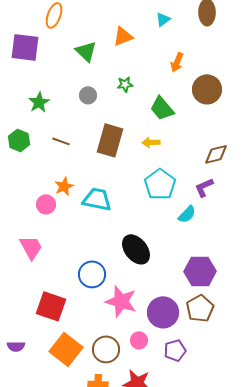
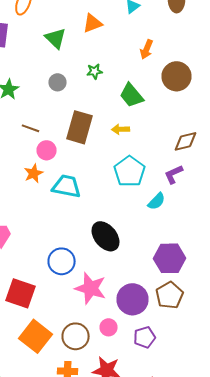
pink circle: (46, 204) -> (46, 150), moved

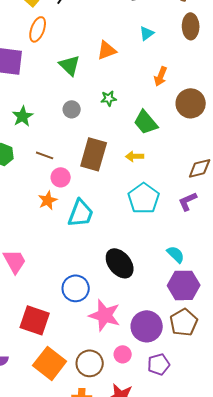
cyan trapezoid: (66, 186) -> (81, 213), turned 100
cyan semicircle: (156, 201) -> (176, 254), moved, turned -90

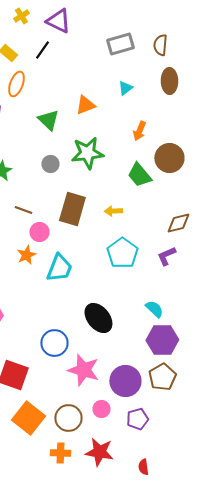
green star: (109, 98) -> (87, 153), size x2.0
green trapezoid: (146, 122) -> (139, 175), moved

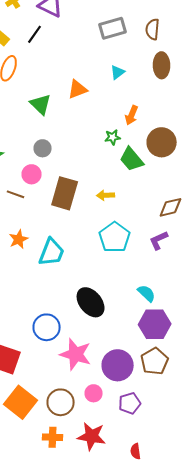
green star: (87, 153) -> (113, 137), moved, size x0.5
pink circle: (39, 232) -> (32, 174), moved

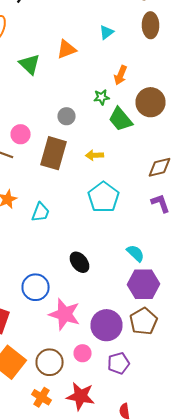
gray circle: (43, 148) -> (66, 116), moved
purple L-shape: (159, 240) -> (160, 203), moved, turned 95
cyan trapezoid: (52, 252) -> (40, 212), size x0.7
black ellipse: (91, 302) -> (80, 262), size x0.7
orange cross: (53, 437) -> (42, 397), turned 30

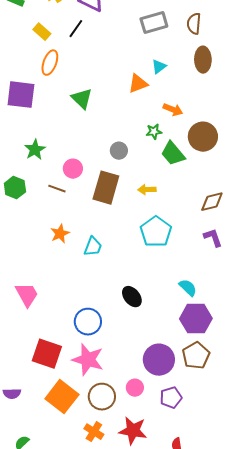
orange triangle: (66, 49) -> (138, 84), moved
orange arrow: (120, 75) -> (173, 110), turned -90
pink star: (64, 314) -> (88, 360), moved

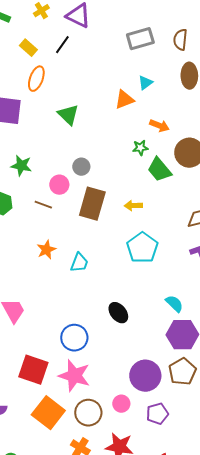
green star: (35, 150) -> (21, 166), turned -30
gray circle: (119, 151) -> (81, 167), moved

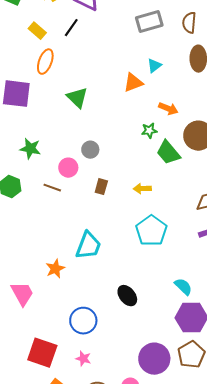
brown rectangle: (92, 204) -> (101, 187), size x0.5
orange star: (46, 250) -> (55, 269), moved
cyan trapezoid: (79, 263) -> (88, 246), size x1.4
pink star: (74, 376) -> (83, 359), size x0.5

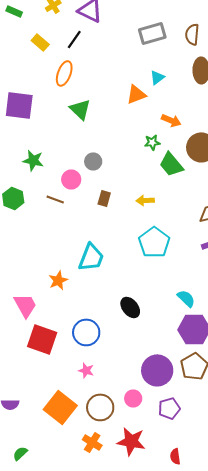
orange ellipse: (45, 62) -> (64, 73), moved
red square: (42, 353) -> (42, 339), moved

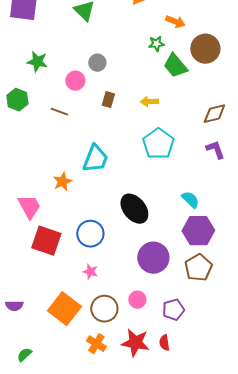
brown line: (55, 199) -> (59, 112), moved
black ellipse: (130, 307) -> (134, 209), size x1.4
purple circle: (157, 370) -> (153, 258), moved
red semicircle: (175, 456) -> (164, 343), moved

